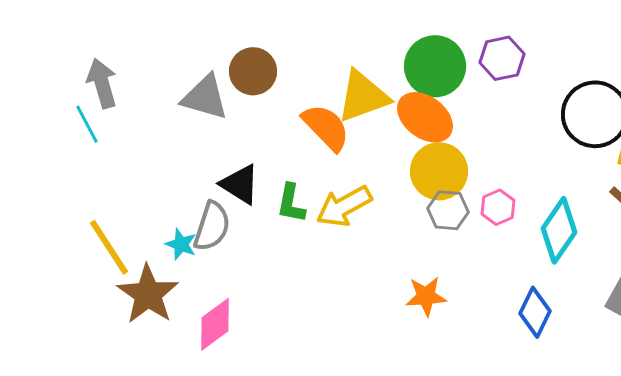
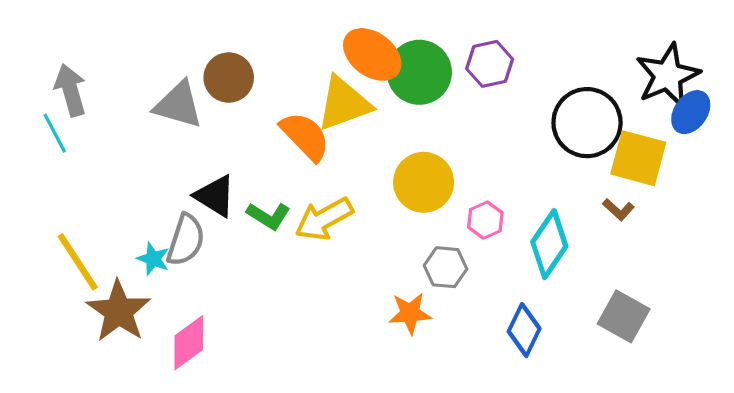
orange ellipse: (425, 117) -> (372, 54), moved
green L-shape: (291, 203) -> (268, 216), turned -69
gray hexagon: (448, 210) -> (446, 267), moved

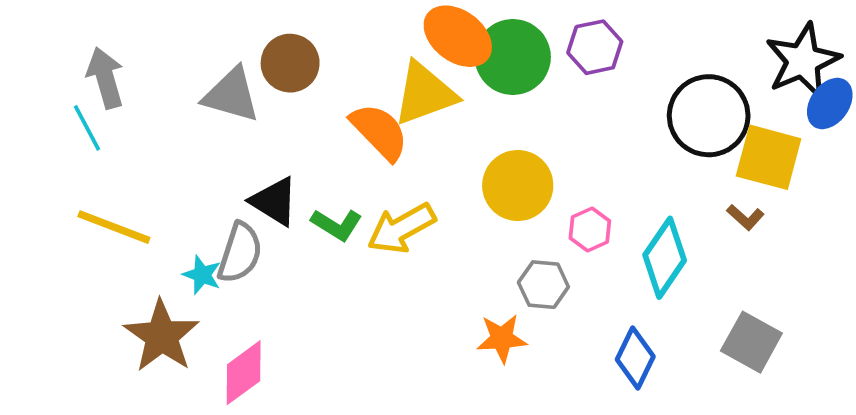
yellow line: (78, 262) -> (114, 227), moved, turned -36

